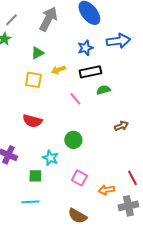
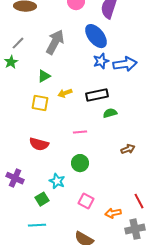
blue star: (85, 48) -> (101, 61), moved
pink line: (75, 99) -> (80, 132), moved, turned -56
green square: (35, 176) -> (42, 199), turned -32

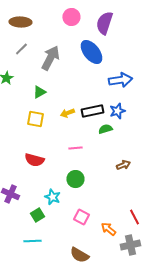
gray line: (18, 43) -> (21, 49), moved
blue star: (101, 61) -> (117, 111), moved
yellow arrow: (65, 93) -> (67, 113), moved
orange arrow: (113, 213) -> (108, 229), turned 49

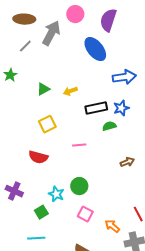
gray arrow: (50, 58) -> (51, 33), moved
yellow arrow: (67, 113) -> (70, 91), moved
yellow square: (35, 119) -> (47, 124), moved, turned -36
green circle: (75, 179) -> (79, 186), moved

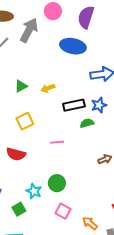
blue ellipse: (95, 49) -> (73, 46), turned -40

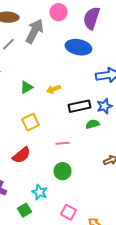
red semicircle: (16, 154) -> (21, 155), turned -54
green circle: (57, 183) -> (62, 171), moved

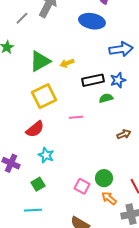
green triangle: (26, 87) -> (40, 61), size x1.6
yellow square: (30, 122) -> (44, 96), size x1.4
green circle: (62, 171) -> (104, 178), moved
cyan star: (39, 192) -> (46, 155), moved

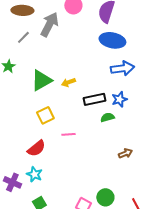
blue ellipse: (92, 21) -> (112, 40), moved
yellow square: (44, 96) -> (45, 115), size x0.7
pink line: (76, 117) -> (68, 134), moved
cyan star: (46, 155) -> (34, 174), moved

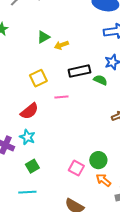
green triangle: (41, 80) -> (43, 37), moved, size x0.6
black rectangle: (94, 99) -> (79, 71), moved
green semicircle: (107, 117) -> (100, 80), turned 40

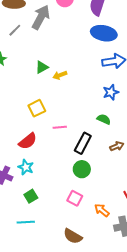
black rectangle: (79, 71) -> (83, 143), moved, turned -50
green semicircle: (100, 80) -> (104, 119), moved
green circle: (98, 160) -> (82, 169), moved

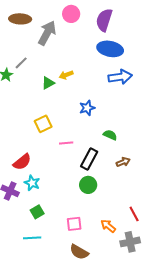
gray line: (15, 30) -> (21, 63), moved
yellow arrow: (60, 75) -> (66, 75), moved
blue star: (111, 92) -> (87, 108), moved
red semicircle: (28, 141) -> (22, 162), moved
pink square: (75, 198) -> (74, 224), moved, turned -35

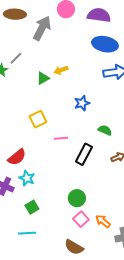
purple semicircle: (104, 20) -> (99, 15), turned 80
green circle: (88, 185) -> (77, 198), moved
pink square: (74, 224) -> (81, 219), moved, turned -35

